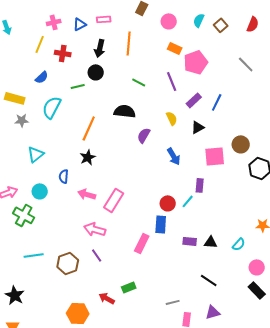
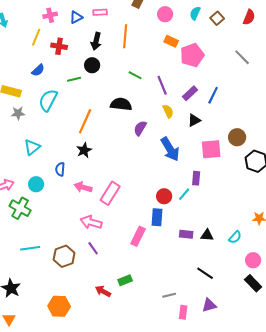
purple line: (172, 81) -> (162, 85), moved
blue arrow: (174, 156) -> (170, 149), size x1.4
orange hexagon: (78, 313) -> (59, 306), moved

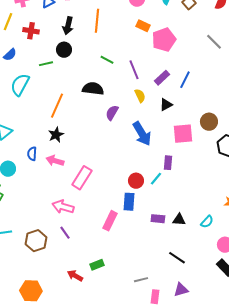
pink arrow: (83, 187) -> (55, 161), moved

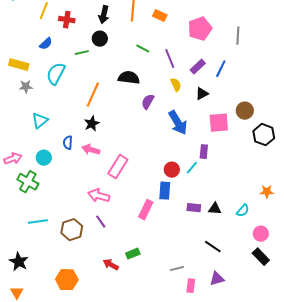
orange rectangle: (143, 26) -> (160, 16), moved
gray line: (214, 42) -> (238, 36), moved, turned 48

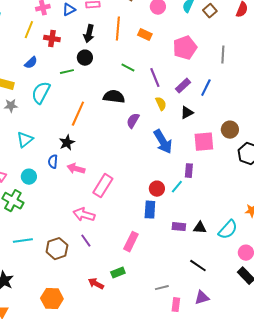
black star: (92, 124) -> (67, 143), moved
pink rectangle: (146, 210) -> (131, 242), moved
cyan semicircle: (243, 211) -> (228, 230), size x1.5

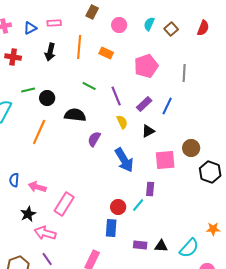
black circle: (85, 58) -> (47, 98), moved
black star: (67, 143) -> (28, 214), moved

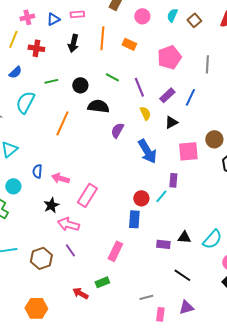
black circle: (47, 98) -> (80, 85), moved
purple rectangle: (140, 245) -> (163, 244), moved

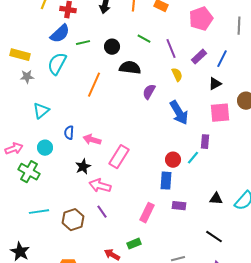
blue semicircle: (15, 72) -> (60, 34), moved, size x1.5
black triangle: (171, 122) -> (215, 84), moved
purple rectangle: (163, 244) -> (179, 206), moved

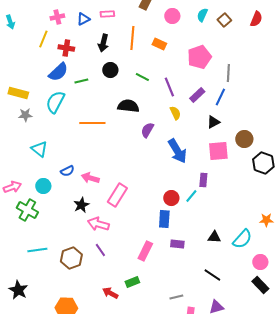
gray line: (239, 26) -> (228, 73), moved
black circle: (112, 47) -> (110, 70), moved
orange line: (94, 85) -> (92, 123), turned 65
cyan triangle: (41, 111) -> (39, 149), turned -42
blue semicircle: (69, 133) -> (67, 171), turned -120

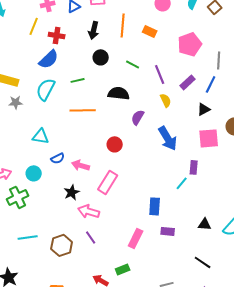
green line: (81, 81) -> (78, 80), moved
cyan triangle: (39, 149) -> (41, 136), moved, turned -30
red circle: (171, 198) -> (115, 144), moved
green cross: (27, 210) -> (18, 197), turned 35

